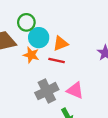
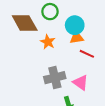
cyan circle: (39, 38) -> (75, 25), moved
red line: (57, 60) -> (87, 54), moved

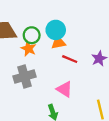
green circle: (50, 12) -> (32, 35), moved
gray cross: (55, 78) -> (25, 77), moved

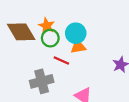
orange star: (29, 49) -> (47, 26), moved
red line: (70, 59) -> (61, 61), moved

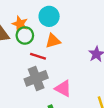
cyan circle: (76, 33) -> (49, 16), moved
gray cross: (42, 81) -> (36, 78), moved

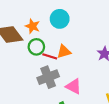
green circle: (25, 35) -> (36, 47), moved
orange triangle: (53, 41) -> (64, 52), moved

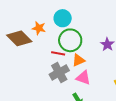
green circle: (36, 47) -> (70, 40), moved, size x1.5
orange triangle: (64, 52) -> (78, 60), moved

